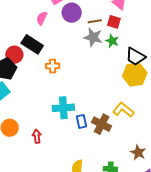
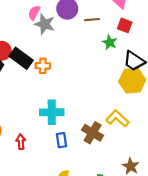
red square: (114, 22) -> (125, 25), moved
gray star: (93, 37) -> (45, 24), moved
black rectangle: (32, 44) -> (21, 58), moved
blue rectangle: (82, 121) -> (61, 140), moved

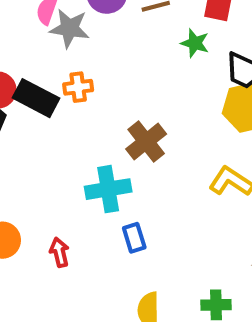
orange cross: (43, 66) -> (78, 87), moved
brown cross: (93, 133) -> (146, 141), moved, turned 30

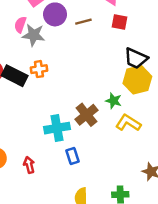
green star: (195, 43) -> (114, 101), moved
brown cross: (146, 141) -> (87, 115), moved

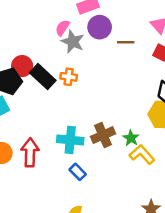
green star: (114, 101) -> (131, 138), moved
blue rectangle: (72, 156) -> (78, 172), turned -42
red arrow: (29, 165) -> (30, 152), moved, size x1.6

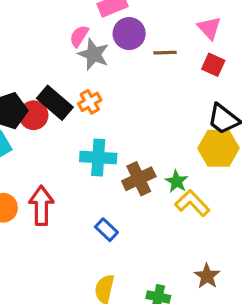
red circle: (22, 66) -> (34, 115), moved
orange cross: (69, 77) -> (90, 102), turned -35
cyan cross: (70, 140) -> (98, 157), moved

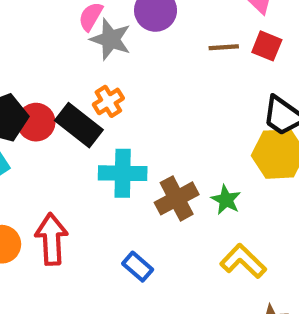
brown line: (165, 53) -> (224, 47), moved
black rectangle: (55, 103) -> (79, 125), moved
yellow L-shape: (192, 203) -> (243, 261), moved

